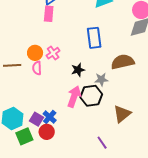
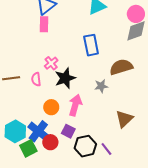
orange circle: (35, 53) -> (51, 107), moved
black star: (78, 70) -> (65, 78), moved, size x1.5
black hexagon: (91, 96) -> (85, 146), moved
blue cross: (50, 117) -> (38, 131), moved, size x1.5
purple square: (37, 119) -> (68, 131), moved

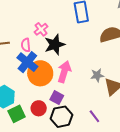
gray star: (101, 86) -> (97, 75), moved
orange circle: (51, 107) -> (40, 73), size x1.6
blue cross: (38, 131) -> (27, 62), moved
black hexagon: (85, 146) -> (61, 117), moved

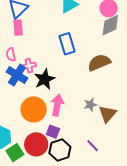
pink cross: (41, 29) -> (29, 66), turned 32
pink semicircle: (26, 45) -> (11, 55), moved
blue cross: (27, 62) -> (17, 75), moved
red circle: (39, 108) -> (36, 144), size x1.5

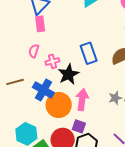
blue rectangle: (67, 44) -> (89, 53), moved
pink semicircle: (11, 55) -> (34, 51), turned 32
blue cross: (17, 75) -> (43, 90), moved

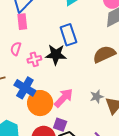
blue rectangle: (89, 53) -> (68, 35), moved
black star: (68, 74) -> (56, 55), moved, turned 30
pink arrow: (82, 100) -> (64, 98), turned 35

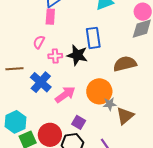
pink arrow: (64, 98) -> (65, 95), moved
orange circle: (40, 103) -> (99, 91), moved
purple square: (60, 125) -> (79, 122), moved

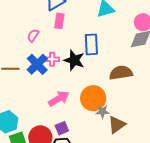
pink rectangle: (50, 17) -> (59, 21), moved
pink semicircle: (39, 42) -> (33, 35), moved
blue cross: (41, 82) -> (37, 64), moved
purple square: (79, 122) -> (62, 128), moved, turned 32

